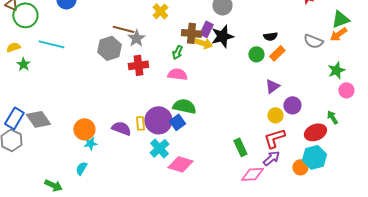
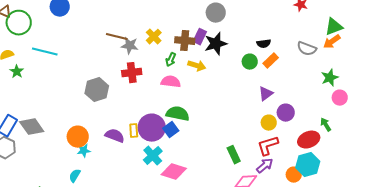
yellow cross: (160, 11) -> (154, 37), moved
gray star: (136, 38) -> (130, 46), turned -30
yellow arrow: (203, 43) -> (197, 66), moved
gray hexagon: (109, 48) -> (97, 90), moved

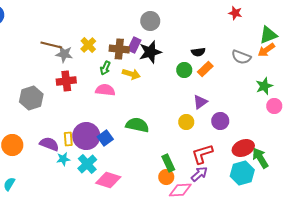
green semicircle: (178, 114) -> (137, 125), moved
yellow circle: (269, 123) -> (186, 122), moved
green arrow: (326, 125) -> (260, 158), moved, size x1.5
cyan star: (84, 151) -> (63, 159), moved
orange circle: (294, 175) -> (166, 177), moved

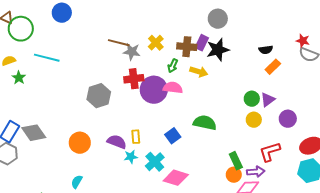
red star: (235, 13) -> (303, 41), moved
green circle: (184, 70) -> (252, 99), moved
purple circle: (86, 136) -> (154, 90), moved
purple arrow: (199, 174) -> (256, 172), moved, turned 36

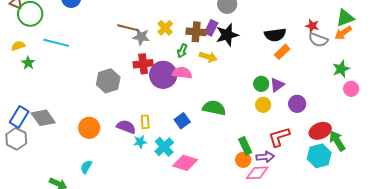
black semicircle: (266, 50) -> (275, 35), size x1.5

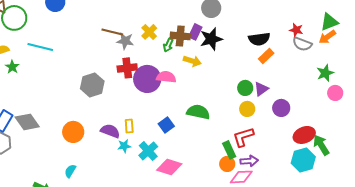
green arrow: (182, 51) -> (168, 45), moved
red L-shape: (279, 137) -> (243, 137), moved

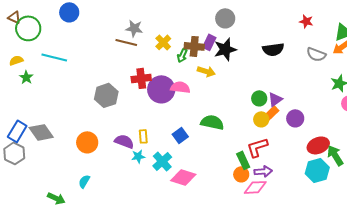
red star: (296, 30) -> (306, 21), moved
gray star: (125, 41) -> (134, 28), moved
orange rectangle: (266, 56) -> (271, 113), moved

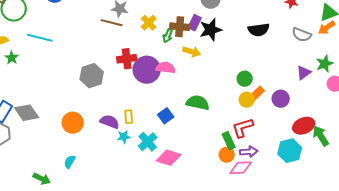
purple triangle: (275, 99) -> (304, 73), moved
cyan hexagon: (317, 170) -> (290, 151), moved

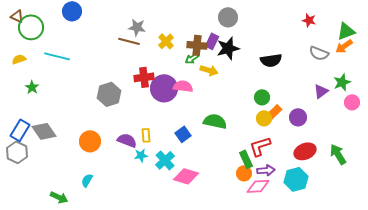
black semicircle: (259, 30) -> (271, 60), moved
green arrow: (168, 36) -> (192, 58), moved, turned 32
green star: (12, 58) -> (32, 87), moved
red ellipse: (304, 126) -> (305, 151), moved
cyan hexagon: (290, 151) -> (296, 179), moved

